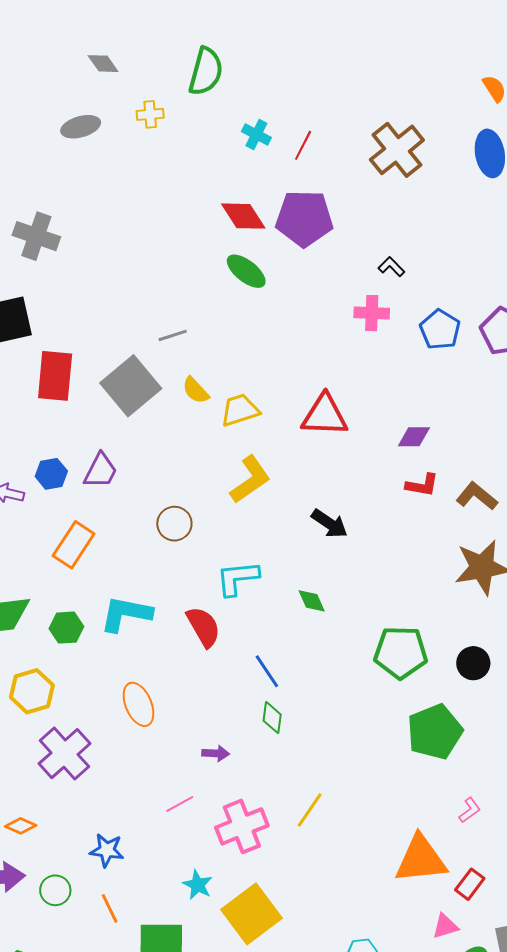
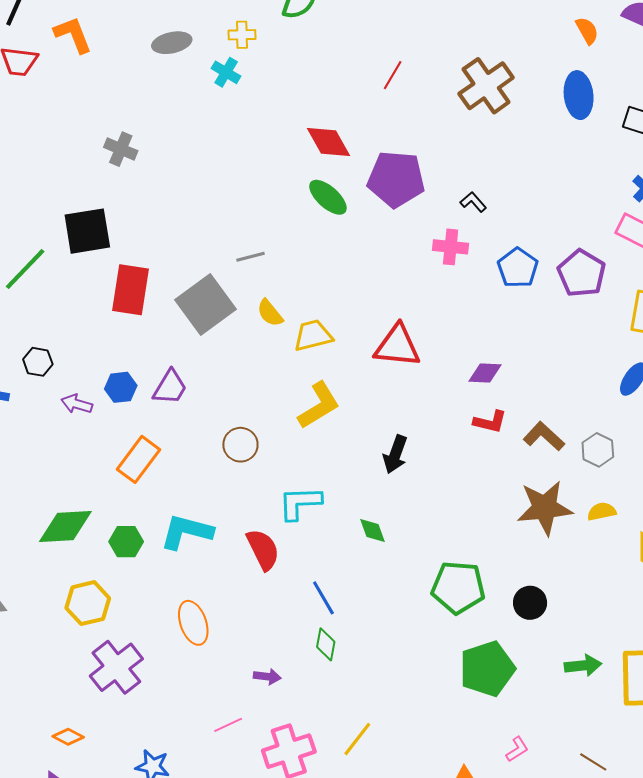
cyan cross: (256, 134) -> (226, 72), moved
purple pentagon: (304, 218) -> (396, 179), moved
gray cross: (36, 236) -> (121, 149), size x0.7
black arrow: (330, 524) -> (395, 454), turned 72

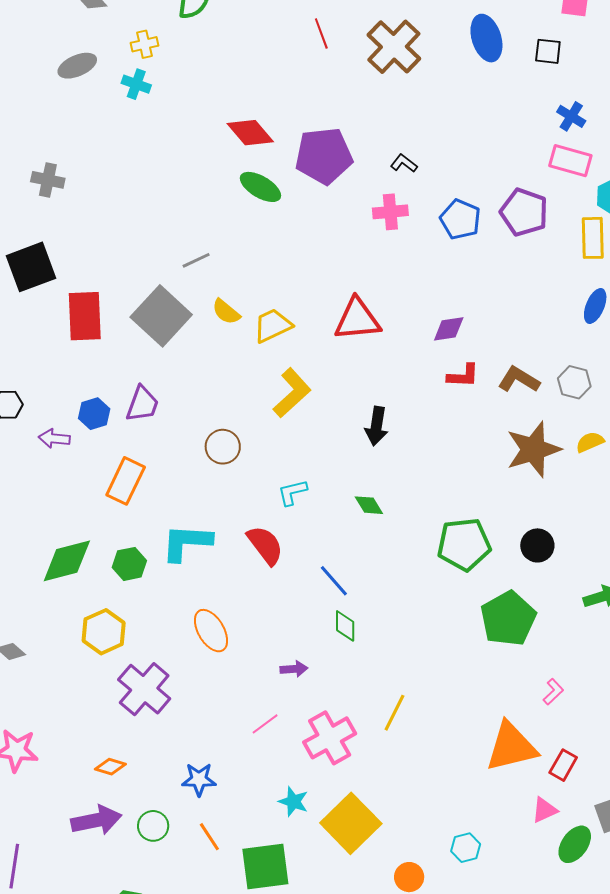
red line: (393, 75) -> (321, 34), moved, turned -40
cyan L-shape: (300, 503) -> (292, 492), size x0.7

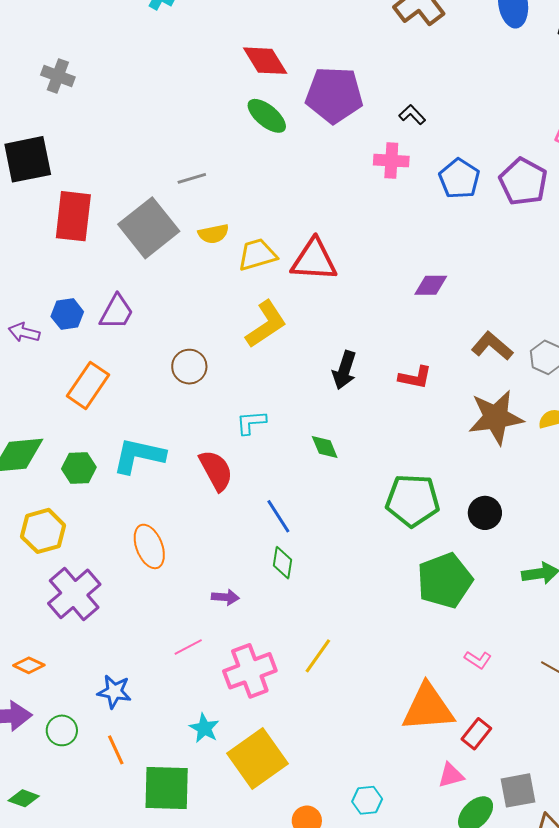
yellow semicircle: (226, 312) -> (213, 234), turned -60
red triangle: (357, 319) -> (314, 260), moved
red L-shape: (463, 376) -> (415, 377), moved
pink L-shape: (553, 692) -> (478, 660), turned 68

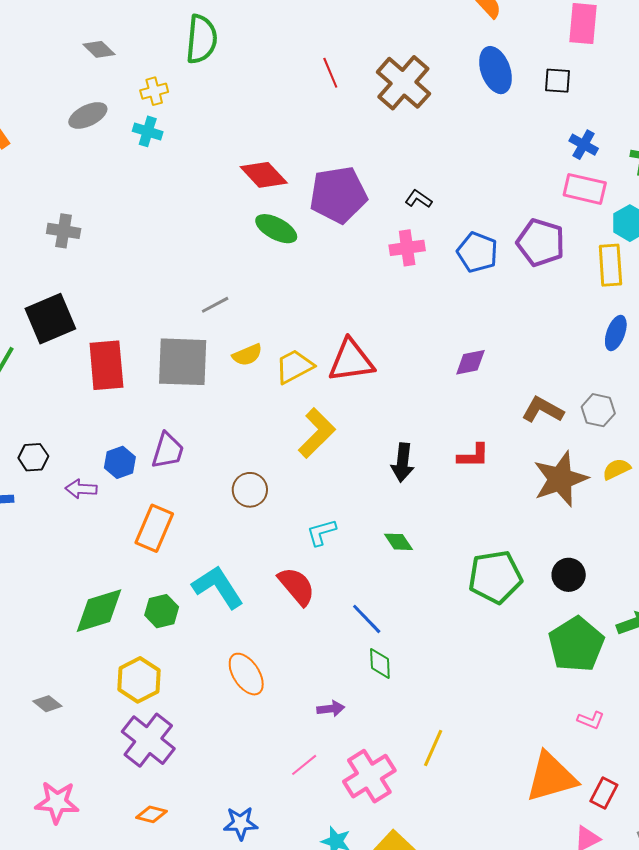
gray square: (149, 228) -> (183, 362), turned -38
cyan L-shape: (139, 456) -> (218, 587), turned 56
green pentagon: (445, 581) -> (576, 644), moved
purple cross: (74, 594) -> (148, 740), moved

